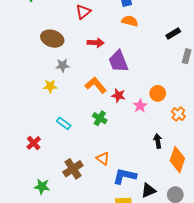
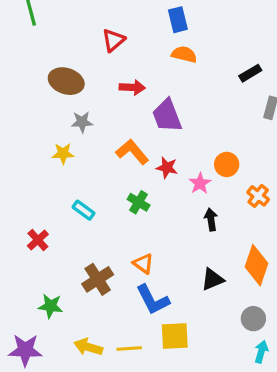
black arrow: (158, 141) -> (211, 220), moved
blue L-shape: (125, 176) -> (153, 300), moved, turned -130
black triangle: (148, 191) -> (213, 279), moved

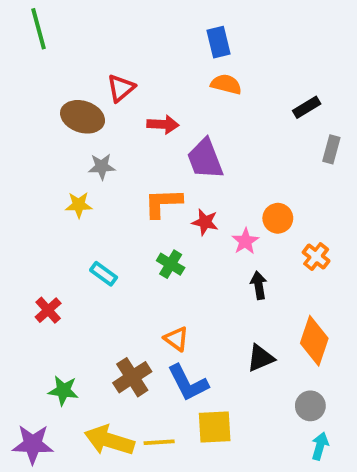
red triangle: (113, 40) -> (121, 88), moved
orange L-shape: (132, 152) -> (163, 203), turned -52
brown cross: (98, 279) -> (132, 377), moved
yellow arrow: (88, 347) -> (109, 440), size x1.4

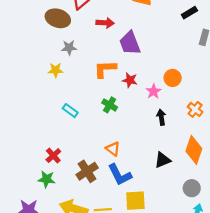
orange cross: (316, 257) -> (195, 109), moved
red cross: (48, 310) -> (53, 156), moved

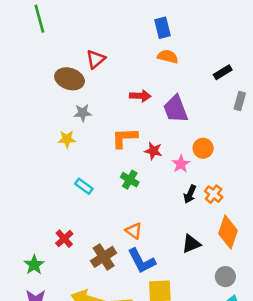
red arrow: (105, 23) -> (140, 96), moved
purple trapezoid: (130, 43) -> (176, 109), moved
orange cross: (195, 109) -> (214, 194), moved
black arrow: (161, 117) -> (190, 194), turned -147
green star: (47, 179) -> (34, 265), moved, turned 30

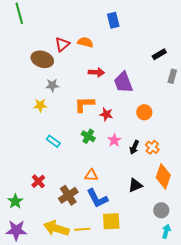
orange semicircle: (168, 57) -> (85, 42), moved
pink star: (181, 164) -> (114, 140), moved
orange triangle: (134, 231) -> (91, 175), turned -32

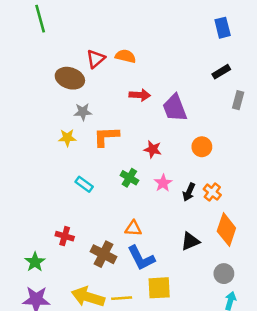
blue rectangle: (113, 20) -> (223, 28), moved
orange L-shape: (84, 104) -> (106, 136), moved
red cross: (38, 181) -> (65, 236), turned -32
brown cross: (68, 195) -> (104, 254), turned -30

